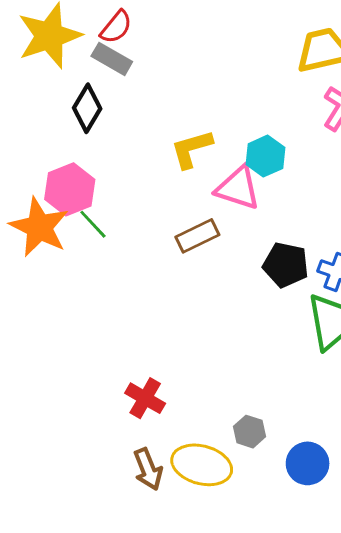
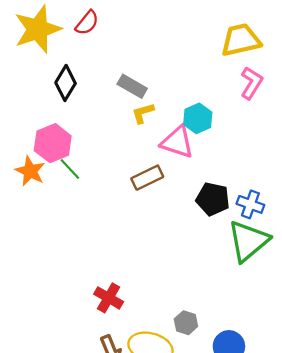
gray rectangle: (112, 59) -> (132, 86), moved
yellow L-shape: (192, 149) -> (143, 113), size x0.7
orange star: (39, 227) -> (30, 171), size x0.7

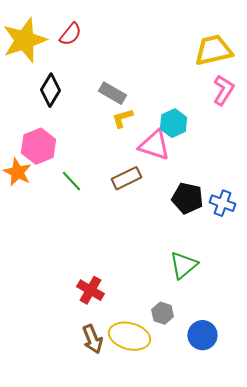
green line: (70, 169) -> (72, 181), moved
green triangle: (248, 241) -> (184, 265), moved, size x0.7

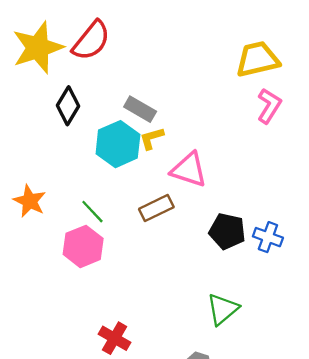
red semicircle: (70, 34) -> (91, 41), size x1.5
cyan hexagon: (174, 123) -> (118, 144), moved, size x1.4
pink hexagon: (38, 146) -> (83, 246), moved

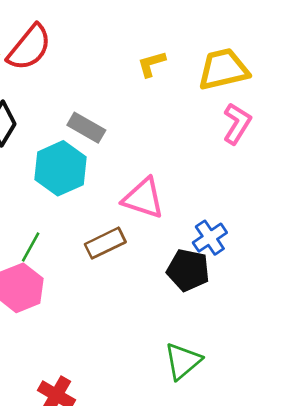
yellow L-shape: (152, 138) -> (151, 64), moved
green line: (92, 212) -> (31, 247), turned 72
blue cross: (268, 237) -> (210, 238), moved, turned 36

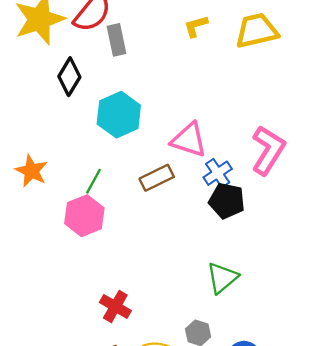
pink L-shape: (237, 124) -> (268, 150), moved, size x1.4
gray rectangle: (86, 128) -> (116, 40), moved, turned 48
blue cross: (210, 238) -> (218, 173), moved

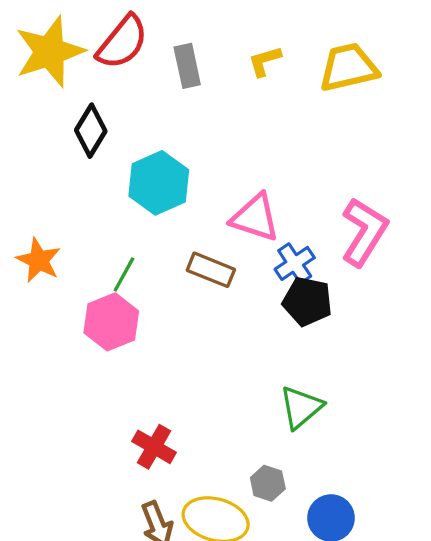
gray rectangle: (116, 40) -> (187, 66), moved
brown rectangle: (157, 178) -> (211, 270), turned 48

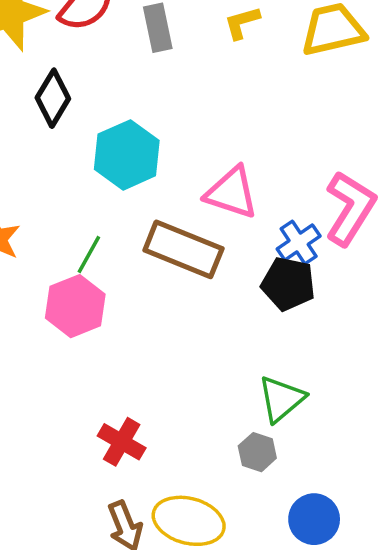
blue cross: (295, 263) -> (299, 243), moved
brown rectangle: (211, 270) -> (183, 249), size x1.5
gray hexagon: (268, 483) -> (257, 452), moved

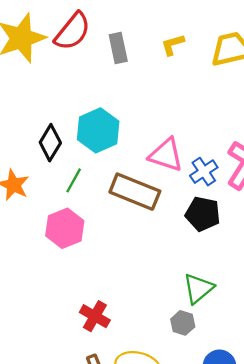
black diamond: (53, 98) -> (50, 143), moved
blue cross: (299, 243) -> (204, 172), moved
green line: (89, 255) -> (74, 180), moved

